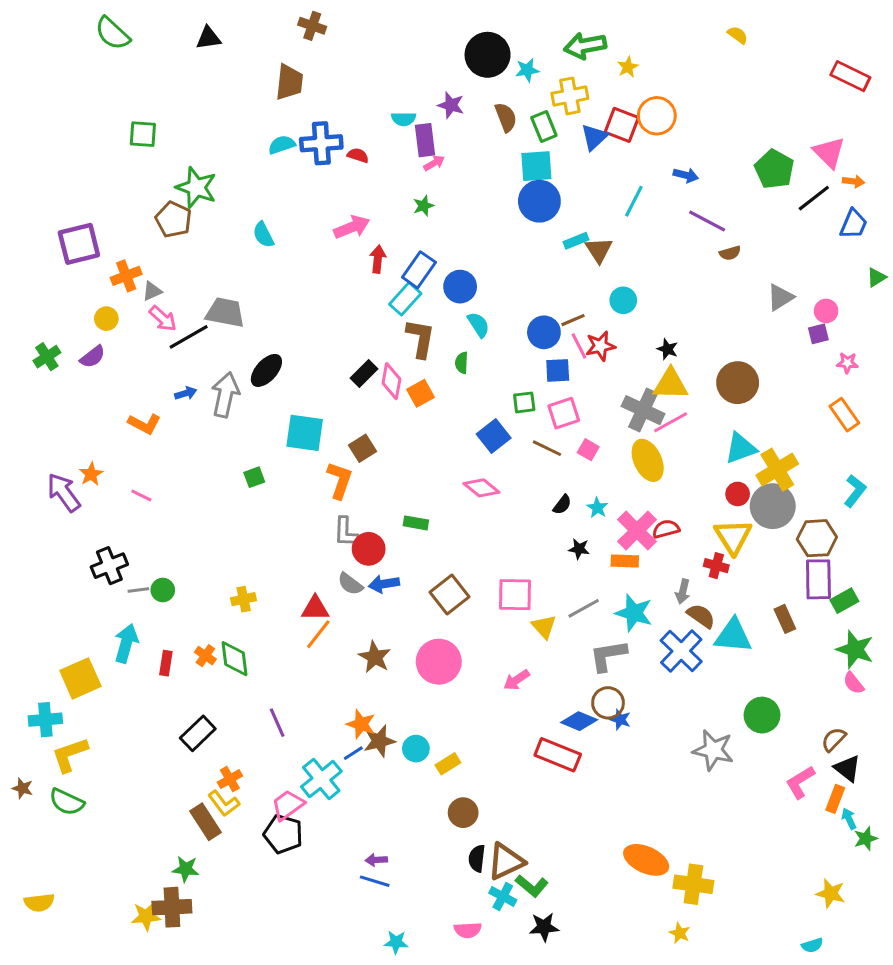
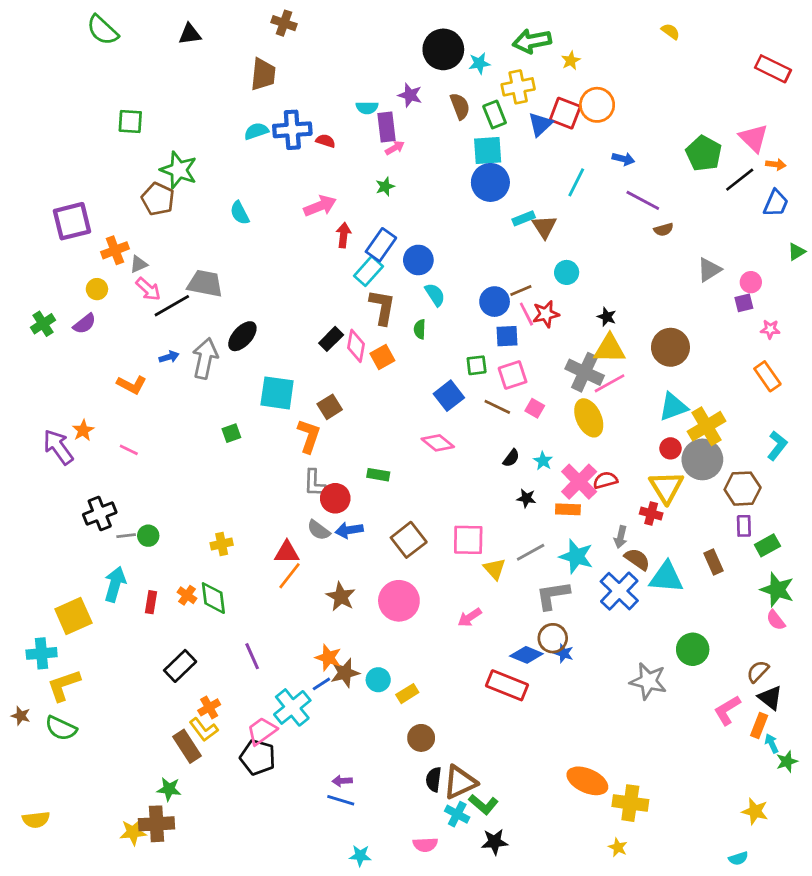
purple rectangle: (818, 579) -> (744, 526), size x0.6

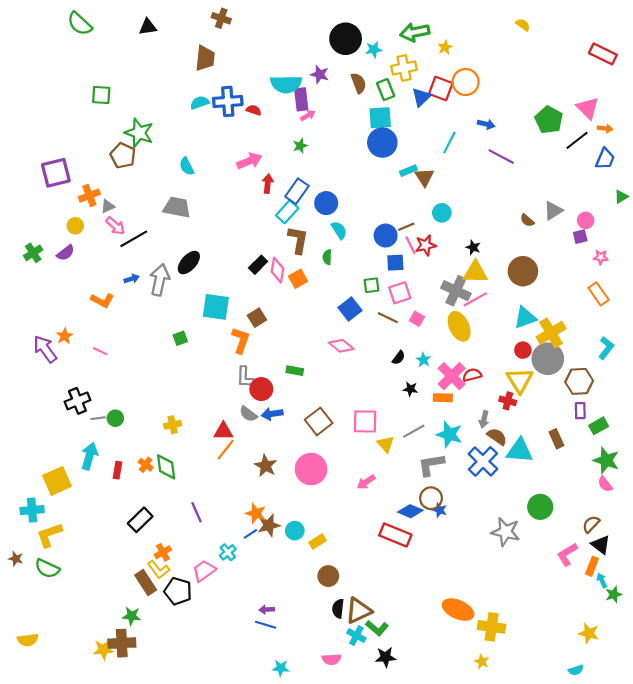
cyan semicircle: (367, 108) -> (286, 84), size x1.8
brown semicircle: (664, 230) -> (527, 220), moved, turned 56
gray trapezoid: (205, 284) -> (177, 207), moved
cyan cross: (292, 707) -> (228, 552), size x0.6
black pentagon: (258, 757) -> (178, 591), moved

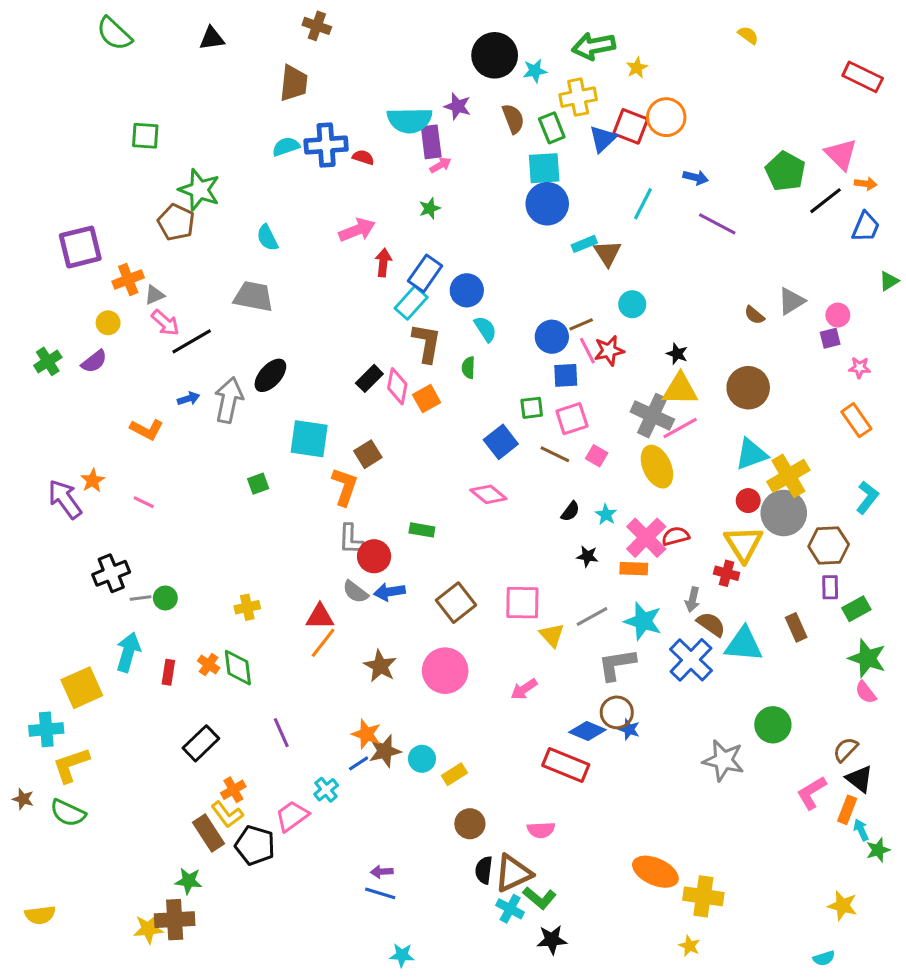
pink semicircle: (332, 659) -> (541, 830), moved

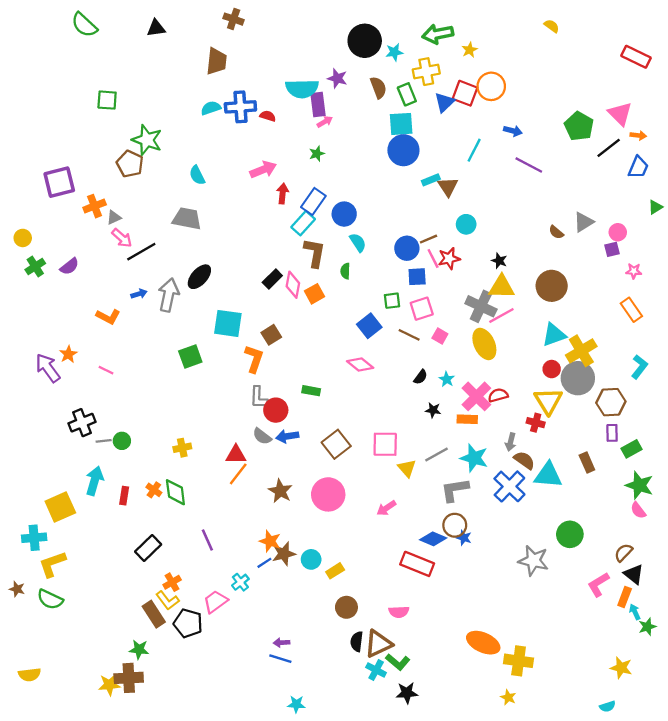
yellow circle: (108, 323) -> (23, 238), moved
green square: (258, 484) -> (190, 357), size x1.5

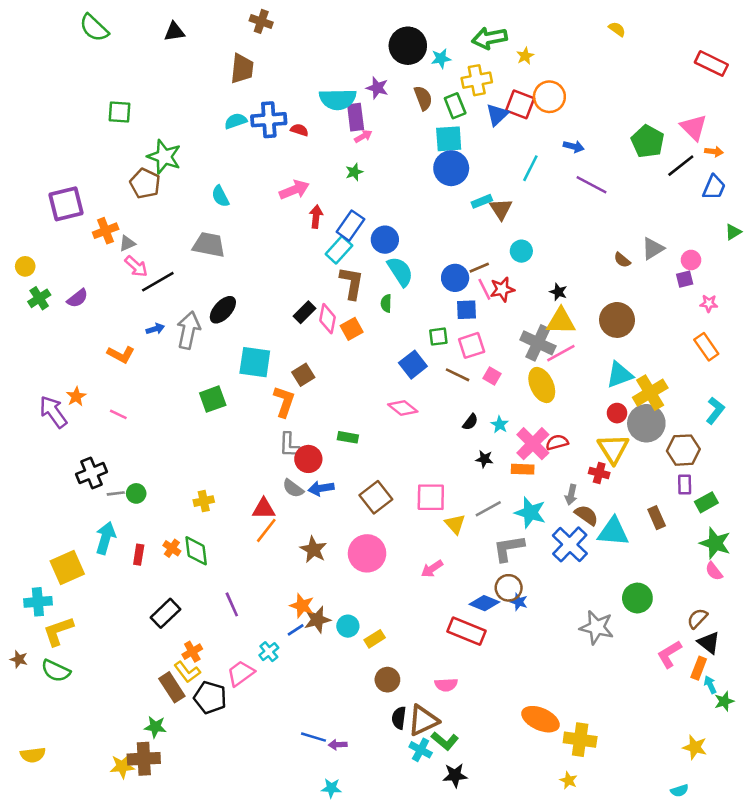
cyan semicircle: (358, 243) -> (400, 271), size x1.4
purple arrow: (281, 643) -> (338, 745), moved

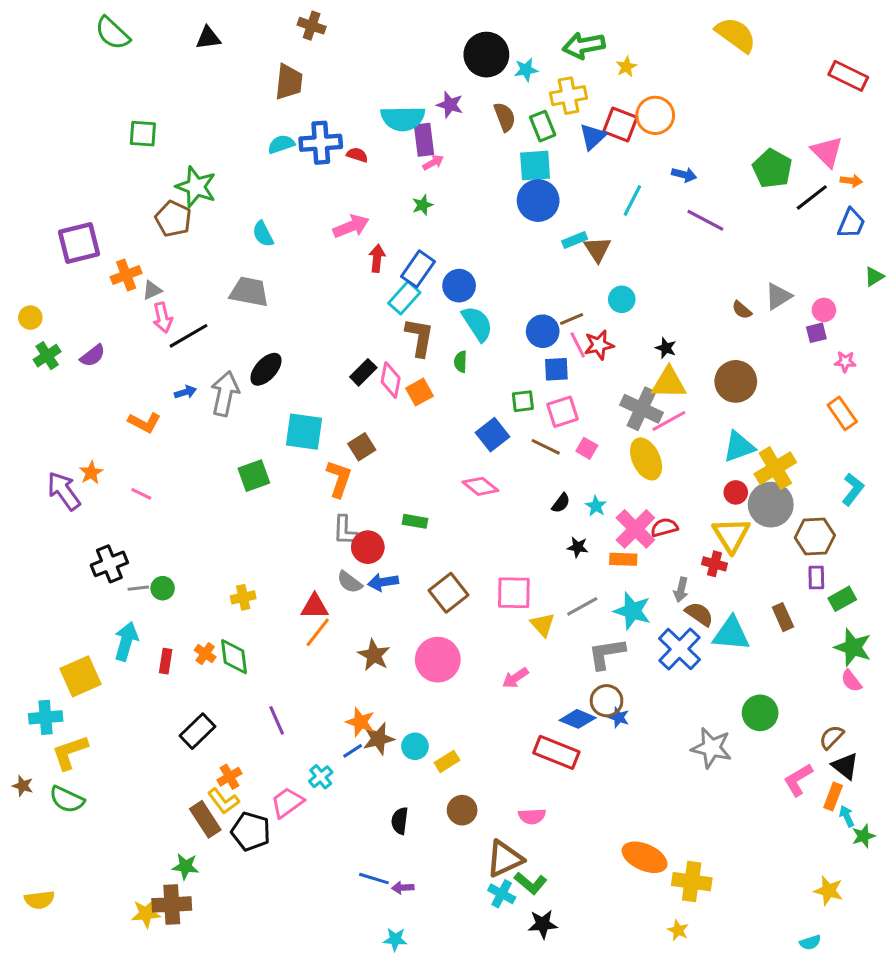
yellow semicircle: (617, 29) -> (736, 35), size x2.0
pink arrow: (136, 266) -> (163, 318), turned 35
black semicircle: (399, 718) -> (400, 821), moved

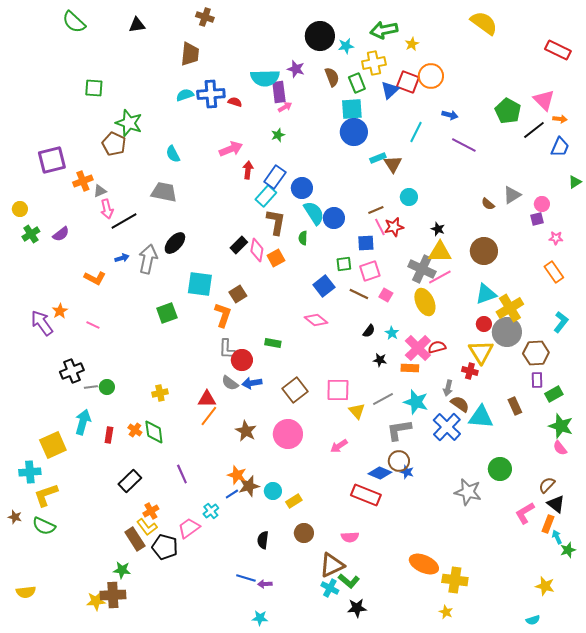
blue circle: (543, 331) -> (334, 218), moved

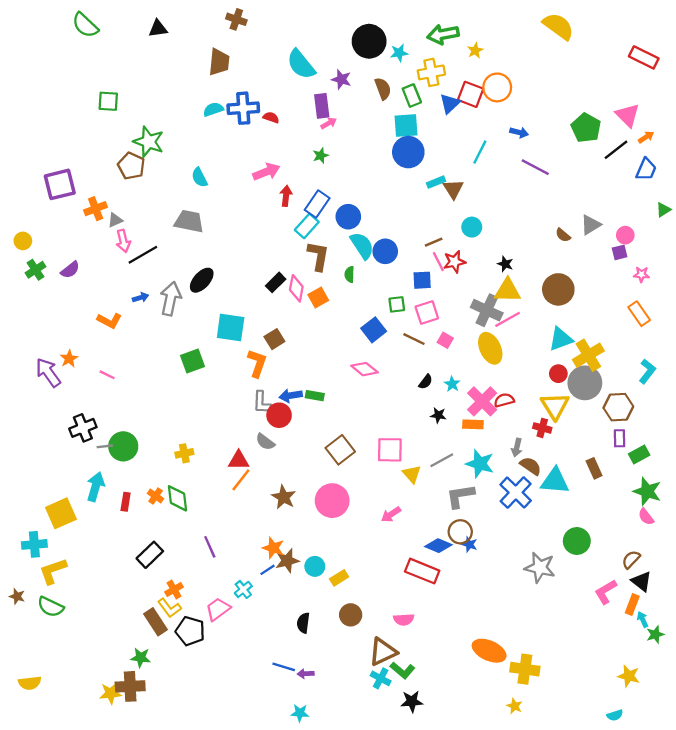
cyan semicircle: (265, 78) -> (301, 64), moved, turned 52
orange arrow: (560, 119) -> (646, 137), turned -40
blue arrow: (252, 383) -> (291, 396), moved
green circle: (107, 387) -> (123, 446), size x1.6

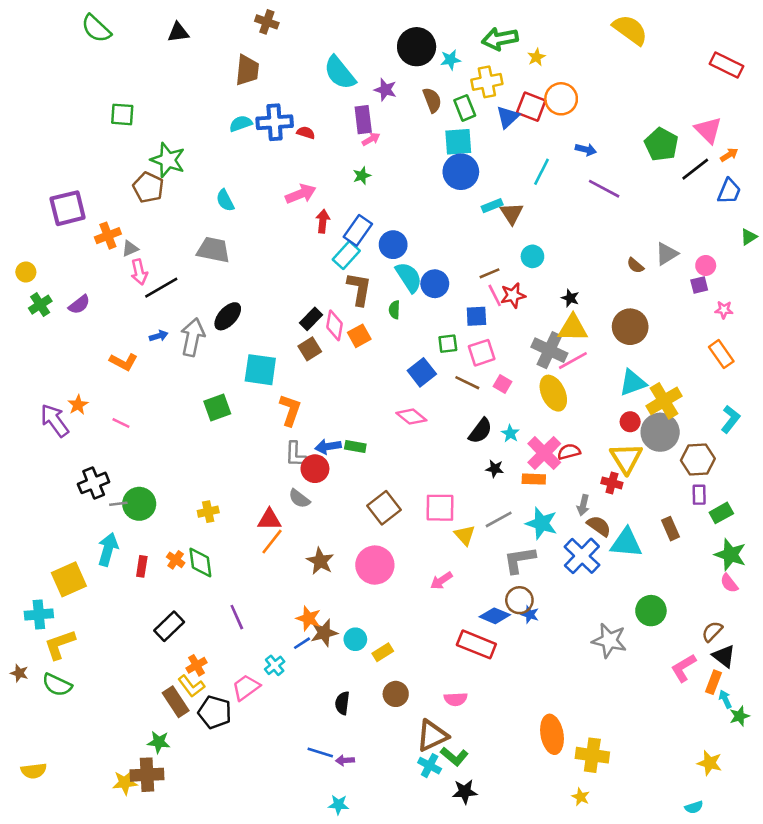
brown square: (274, 339) -> (310, 349), moved
black semicircle: (426, 382) -> (480, 431), size x1.5
orange ellipse: (489, 651) -> (552, 734), turned 56

